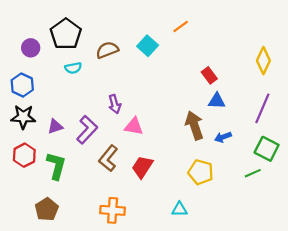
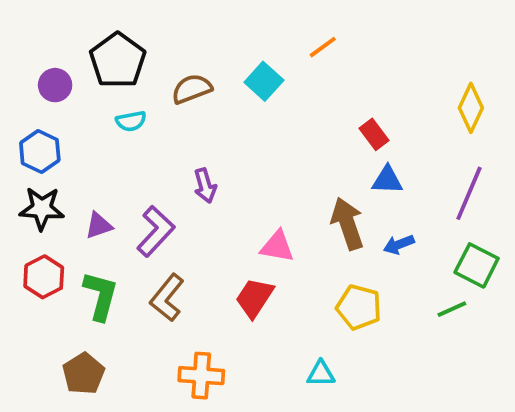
pink triangle: (134, 126) -> (277, 246), moved
brown L-shape: (108, 158) -> (167, 298), moved

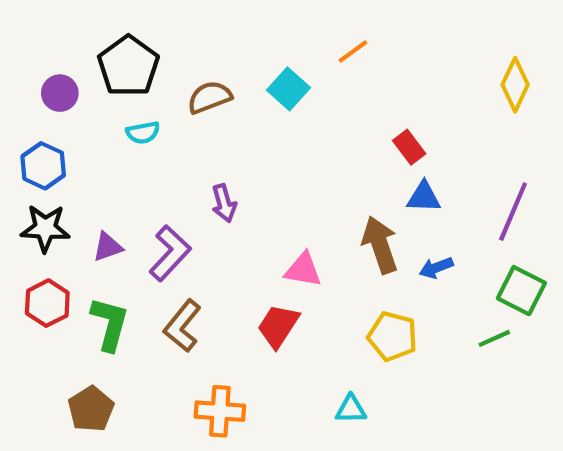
yellow diamond: (471, 108) -> (515, 85), moved

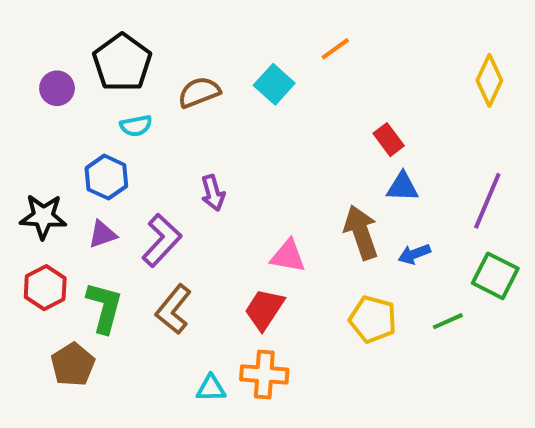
blue hexagon: (43, 166) -> (106, 177), moved
green line: (494, 338) -> (448, 321), moved
brown pentagon: (91, 409) -> (73, 365), moved
cyan triangle: (351, 409) -> (211, 388), moved
orange cross: (220, 411) -> (264, 374), moved

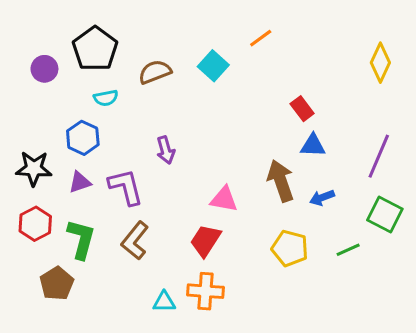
purple L-shape: (162, 240) -> (126, 187), turned -57

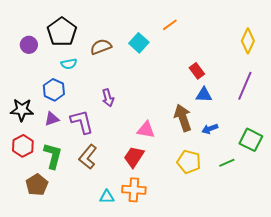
purple line: (379, 156) -> (245, 86), moved

